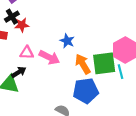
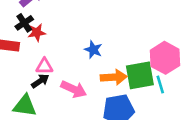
pink arrow: (49, 57) -> (74, 89), moved
orange arrow: (83, 64) -> (114, 77), turned 120
black arrow: (19, 72) -> (40, 81), moved

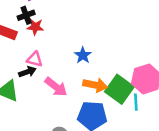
green square: (140, 75) -> (119, 89), turned 32

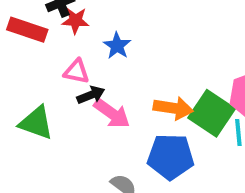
blue star: (83, 55) -> (117, 46), moved
black arrow: (27, 72) -> (91, 95), moved

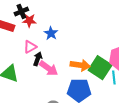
pink triangle: (76, 72) -> (30, 47), turned -40
black arrow: (91, 95) -> (38, 59), turned -48

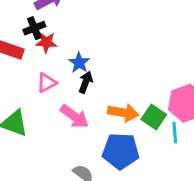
black arrow: (38, 59) -> (86, 82), moved
green square: (100, 68) -> (154, 117), size x0.7

